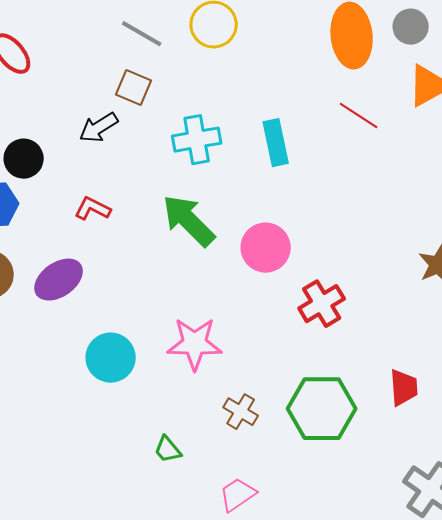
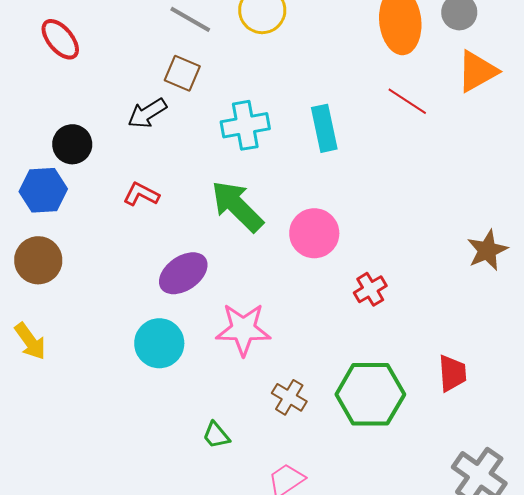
purple ellipse: (59, 280) -> (183, 273), moved
red cross: (322, 304) -> (370, 289), size x0.7

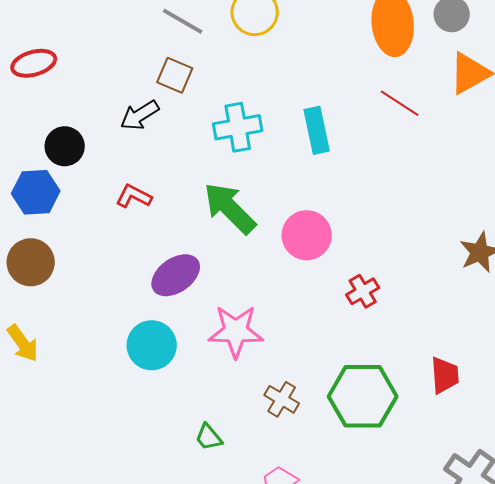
red ellipse: (60, 39) -> (34, 63), moved, turned -66

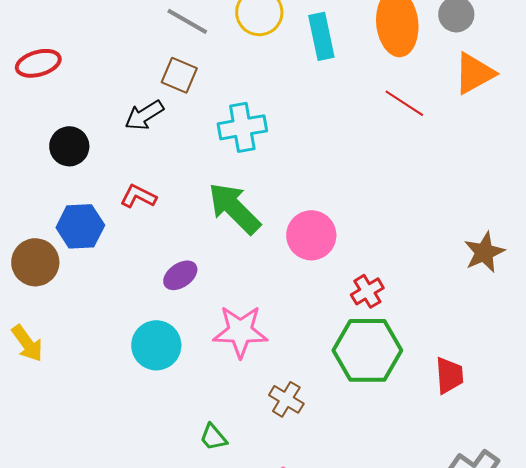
cyan rectangle: (317, 130) -> (321, 36), moved
blue hexagon: (36, 192) -> (80, 226), moved
purple ellipse: (176, 275) -> (180, 275), size x0.7
green hexagon: (363, 396) -> (367, 350), moved

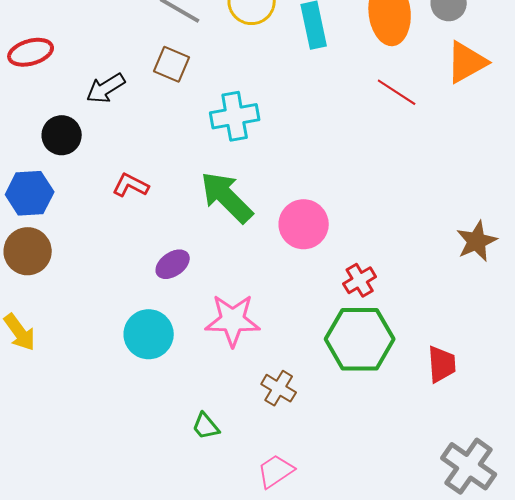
black arrow: (144, 115) -> (106, 88), moved
blue hexagon: (80, 226) -> (30, 193), moved

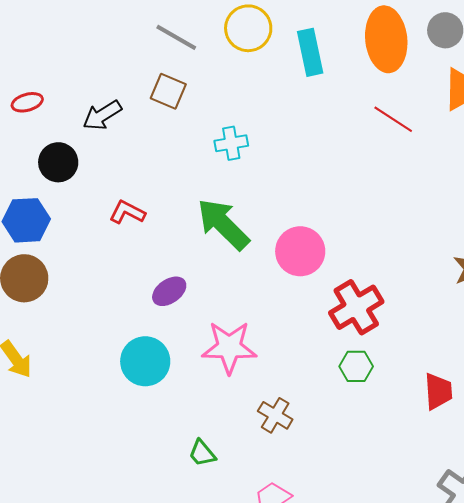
red ellipse: (31, 52) -> (27, 102), moved, size x0.7
cyan cross: (235, 116) -> (231, 143), size x0.7
red cross: (360, 280) -> (356, 307), size x1.6
green hexagon: (360, 339) -> (356, 366), size x0.5

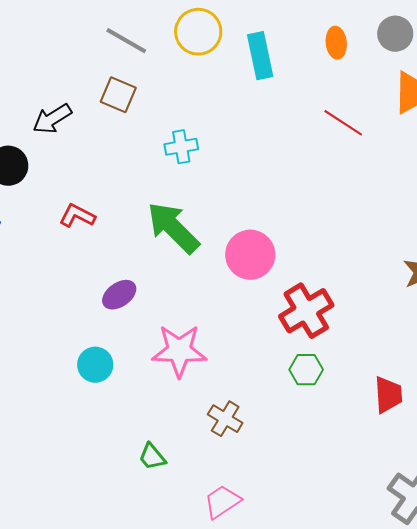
orange ellipse: (386, 39) -> (336, 43), size x0.5
cyan circle: (145, 361) -> (95, 365), size x0.7

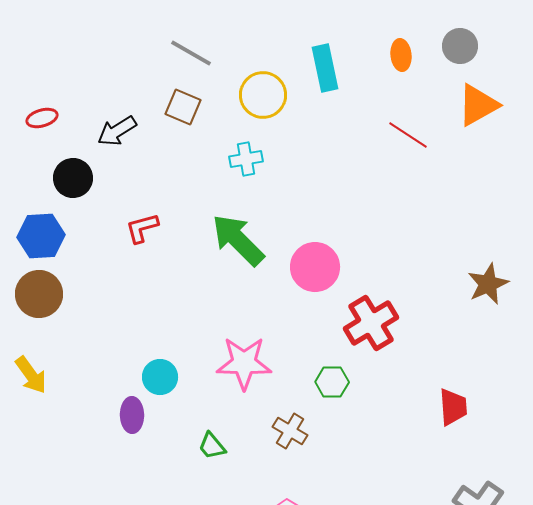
yellow circle: (198, 32) -> (263, 95), moved
red L-shape: (77, 216) -> (142, 228), turned -42
purple ellipse: (119, 295) -> (132, 415), moved, turned -56
green hexagon: (306, 370) -> (332, 382), moved
green trapezoid: (152, 457) -> (212, 446), moved

